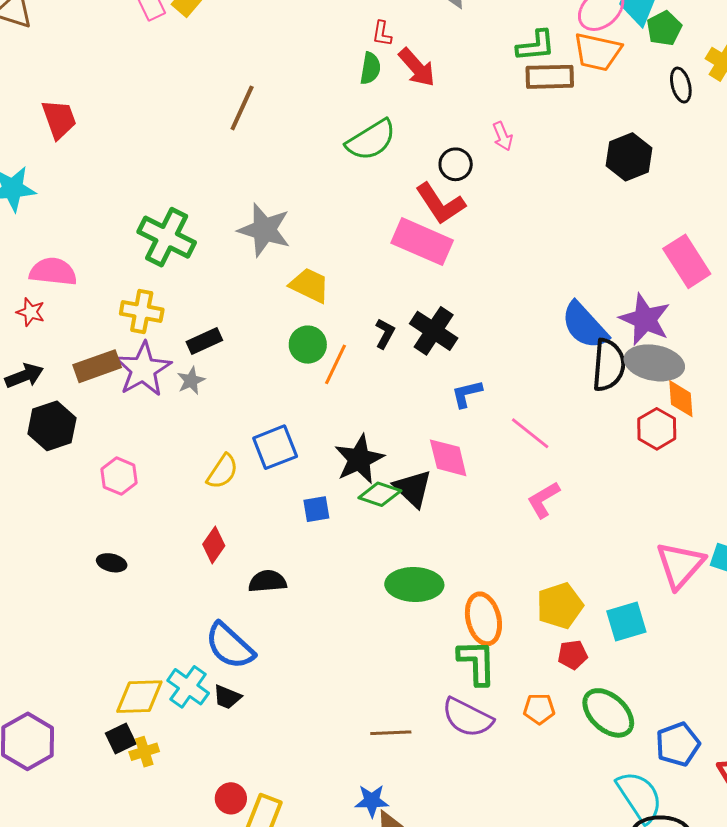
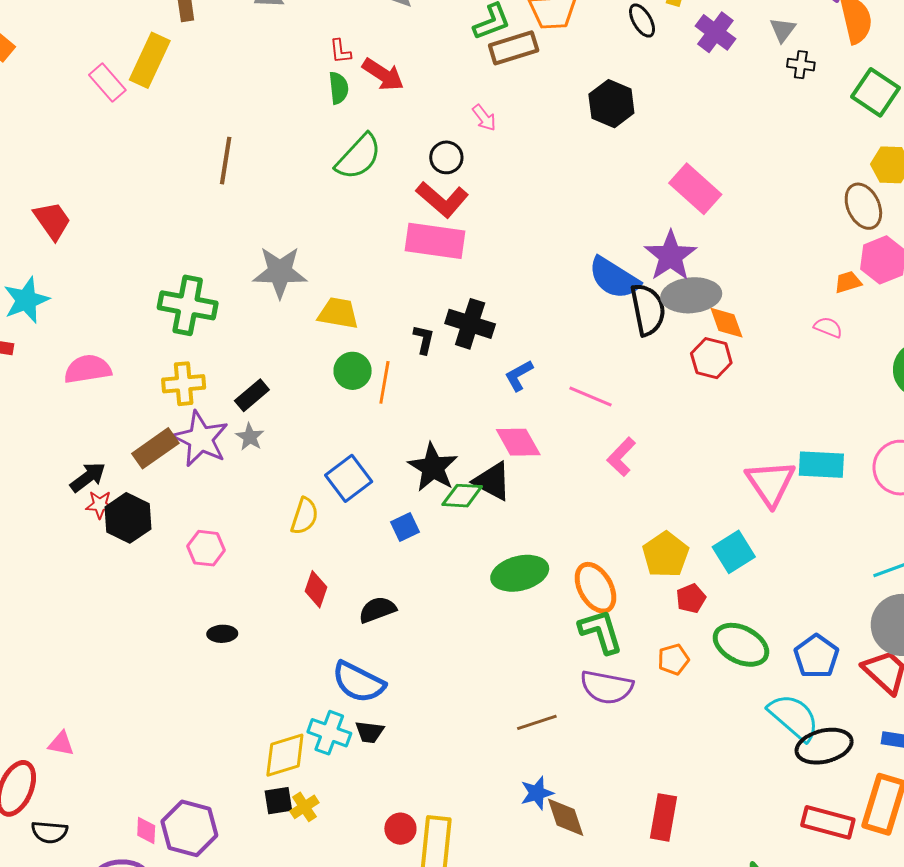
red star: (31, 312) -> (100, 505), moved
purple star: (645, 319) -> (670, 256), turned 30
black square: (121, 738) -> (278, 801), turned 32

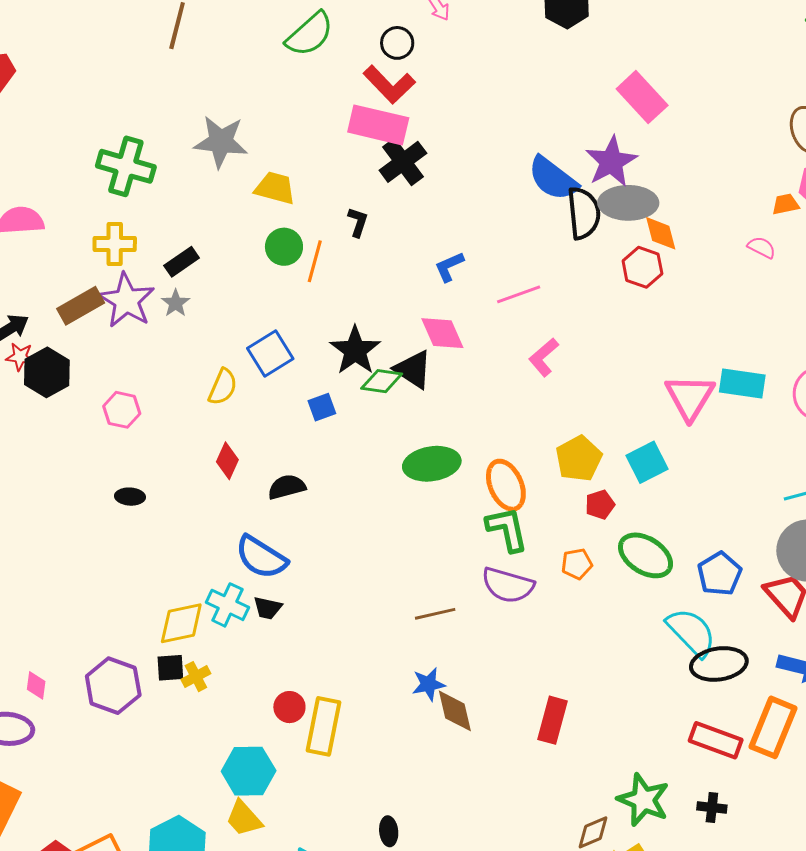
black cross: (470, 324) -> (403, 162), moved, turned 30
pink line: (591, 397) -> (519, 294), turned -48
purple hexagon: (189, 828) -> (113, 686), moved

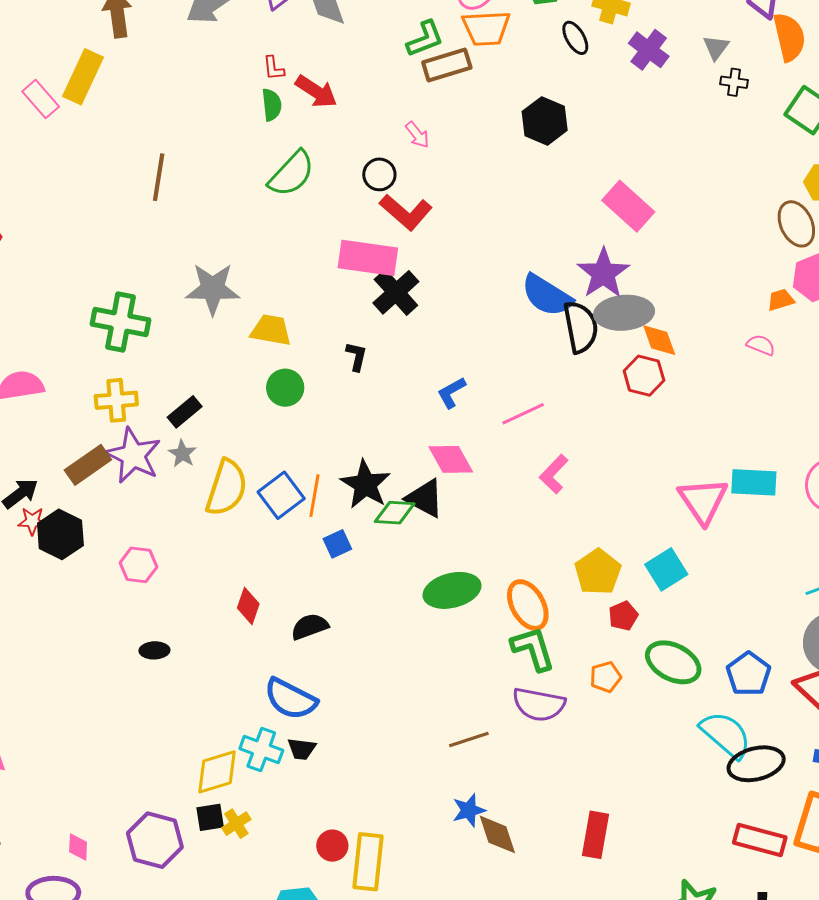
red L-shape: (389, 84) -> (406, 212), moved
orange line: (315, 261) -> (314, 496), moved
yellow semicircle: (223, 387) -> (227, 488), moved, size x1.5

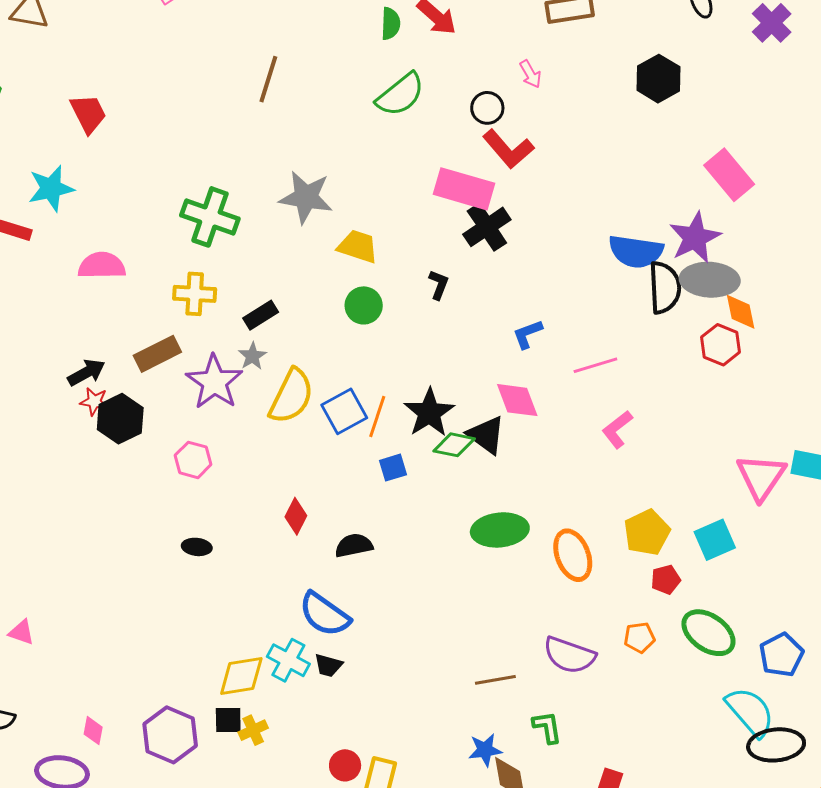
blue semicircle: (547, 295) -> (636, 251), turned -32
purple star: (133, 455) -> (214, 382), moved
green L-shape: (533, 649) -> (547, 727), moved, size x0.7

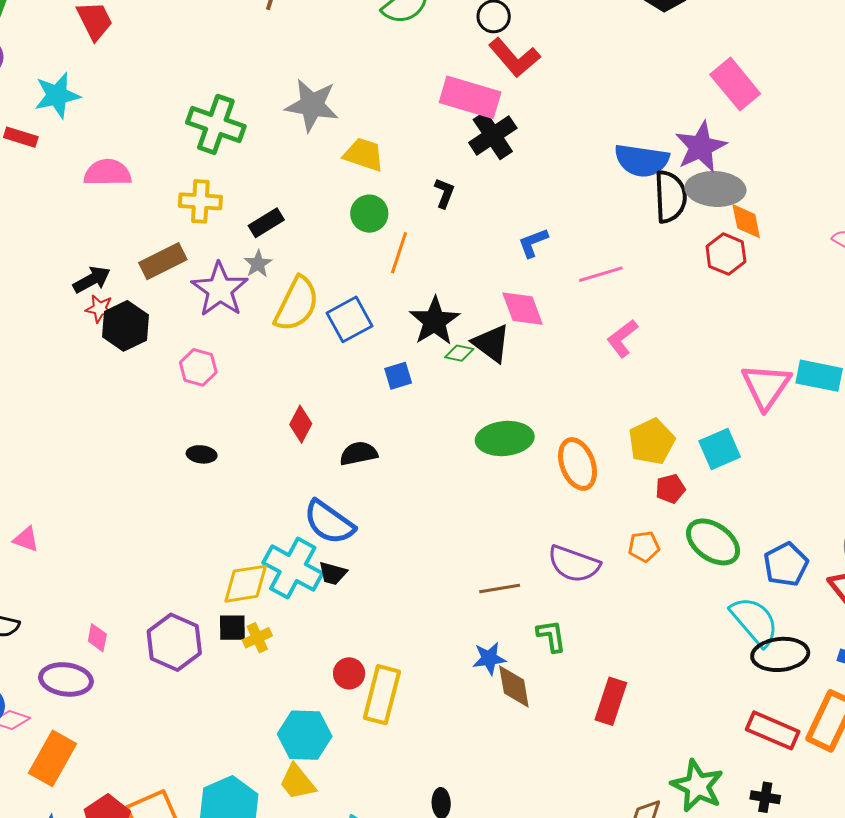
orange line: (377, 417) -> (399, 253), moved
green diamond: (454, 445) -> (459, 353), size x0.7
cyan cross: (288, 660) -> (293, 568), size x1.4

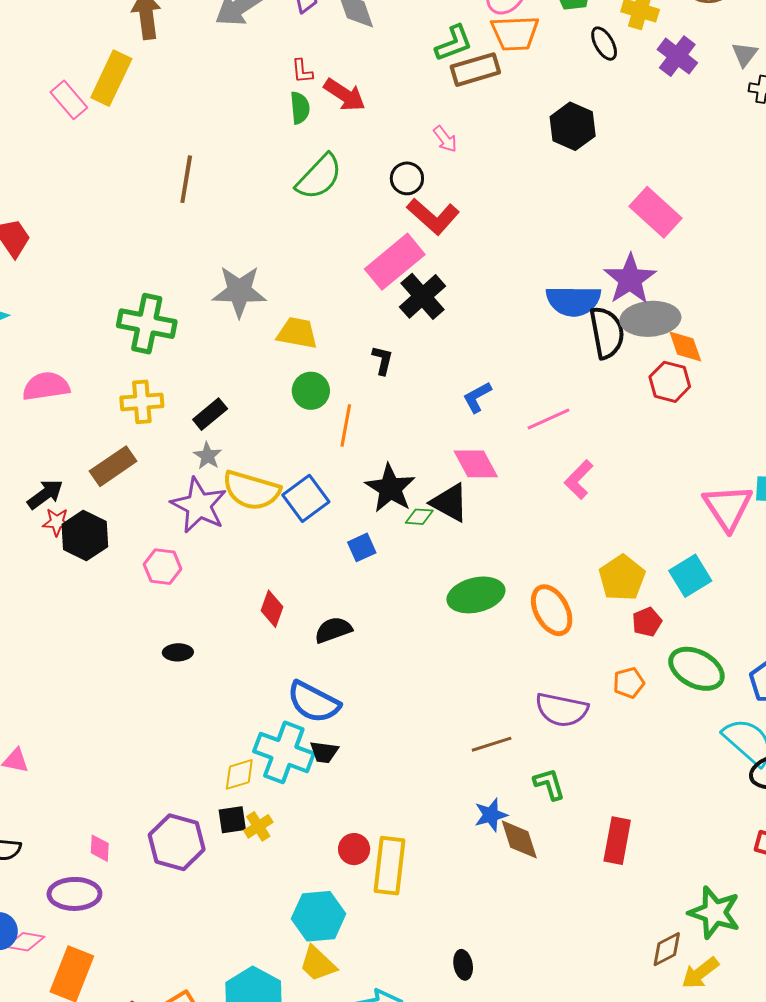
pink rectangle: (470, 97) -> (395, 262), turned -48
purple star: (220, 290) -> (199, 505), moved
yellow semicircle: (297, 304) -> (251, 490), turned 88
yellow diamond: (246, 584) -> (239, 774), size x0.7

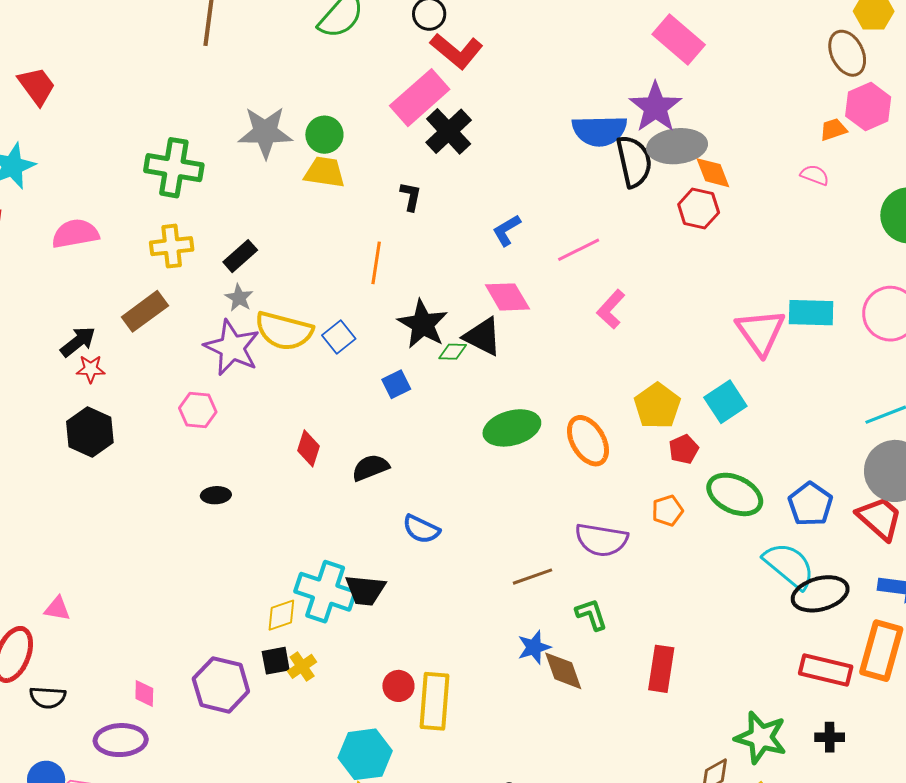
green circle: (311, 391) -> (324, 135), moved
blue square: (306, 498) -> (339, 337), size x0.7
black hexagon: (85, 536) -> (90, 432), moved
blue semicircle: (314, 702) -> (421, 529), moved, size x0.7
black trapezoid: (324, 752) -> (365, 590), size x1.4

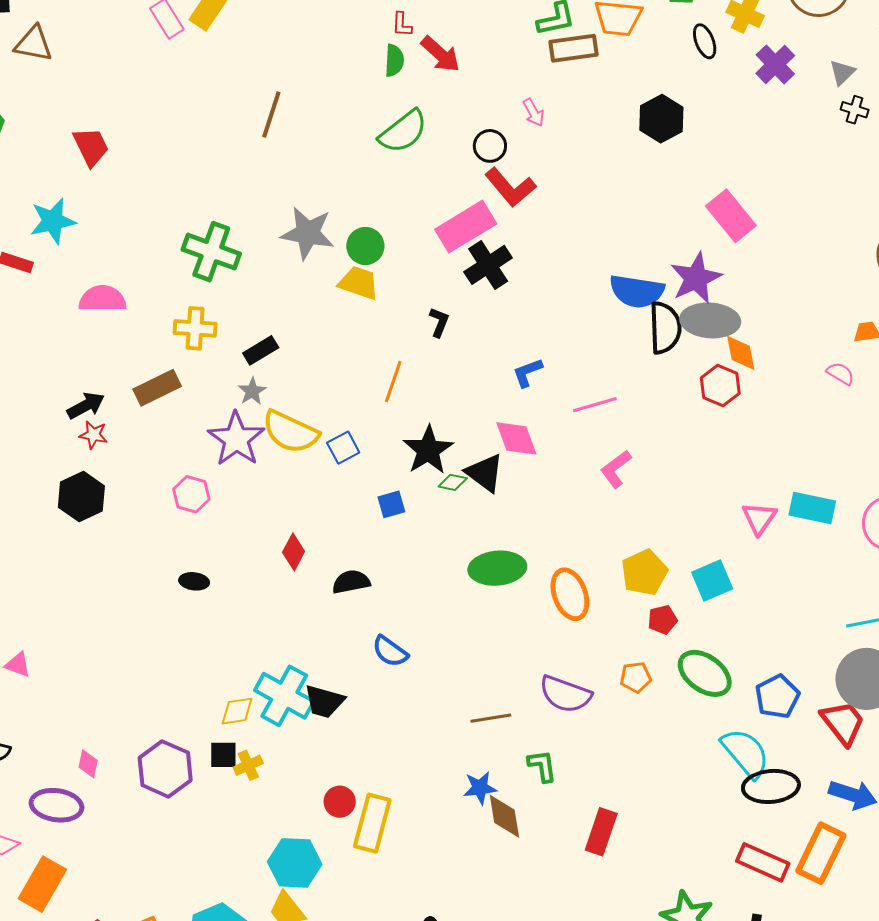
pink triangle: (761, 332) -> (759, 518), size x0.7

